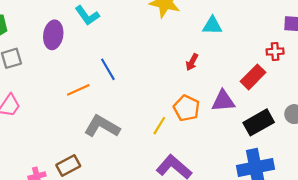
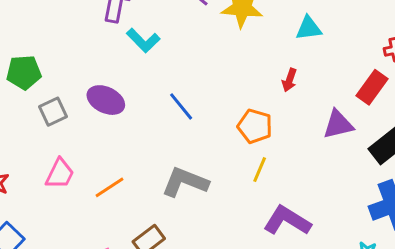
purple ellipse: (53, 35) -> (106, 100), moved, turned -64
orange line: (78, 90) -> (109, 187), moved
orange pentagon: (187, 108) -> (255, 126), moved

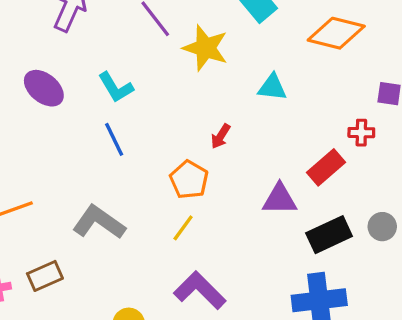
cyan L-shape: (143, 40) -> (116, 87), moved
red arrow: (289, 80) -> (221, 136), moved
purple ellipse: (106, 100) -> (44, 88), moved

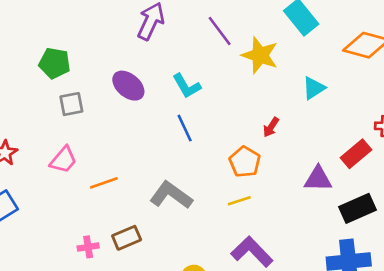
cyan triangle: (272, 87) -> (314, 88), turned -40
yellow line: (183, 228) -> (239, 201), turned 35

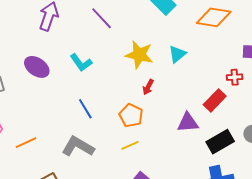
yellow star: (260, 55) -> (139, 55), moved
blue line: (185, 128) -> (85, 109), moved

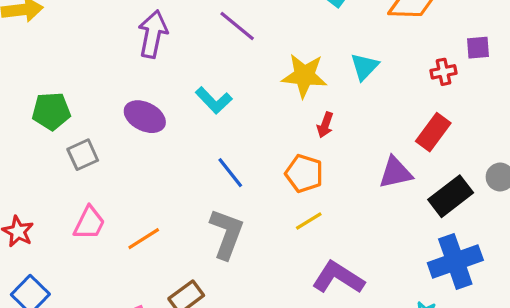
red cross: (235, 77) -> (443, 72), moved
gray L-shape: (78, 146) -> (227, 234), turned 88

